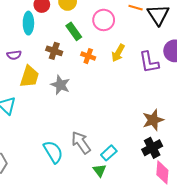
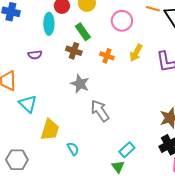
green rectangle: (74, 31) -> (83, 32), moved
yellow trapezoid: (29, 77) -> (50, 130), moved
gray arrow: (81, 143) -> (100, 111), moved
cyan semicircle: (53, 152) -> (73, 149), size x0.6

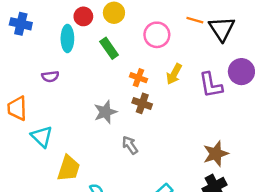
brown cross: (74, 51) -> (142, 103), moved
gray star: (80, 84) -> (105, 112), turned 30
gray arrow: (100, 111) -> (130, 145), size x0.7

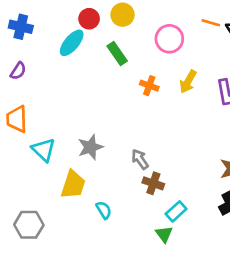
cyan ellipse: (67, 38) -> (72, 43), turned 40
purple semicircle: (50, 76) -> (18, 71), moved, turned -49
brown cross: (142, 103) -> (153, 183), moved
gray star: (105, 112) -> (90, 147), moved

